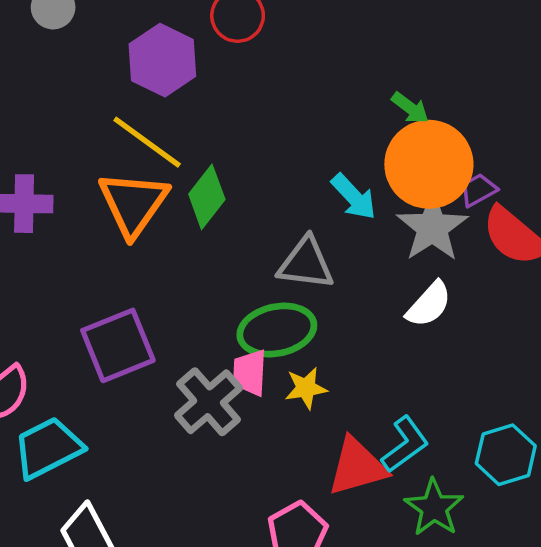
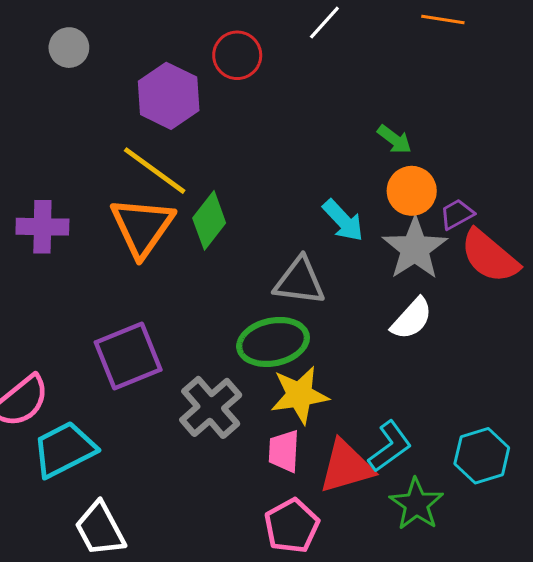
orange circle: (429, 164) -> (412, 191), size x0.6
pink trapezoid: (250, 373) -> (284, 451), moved
yellow star: (306, 388) -> (299, 395), size x1.5

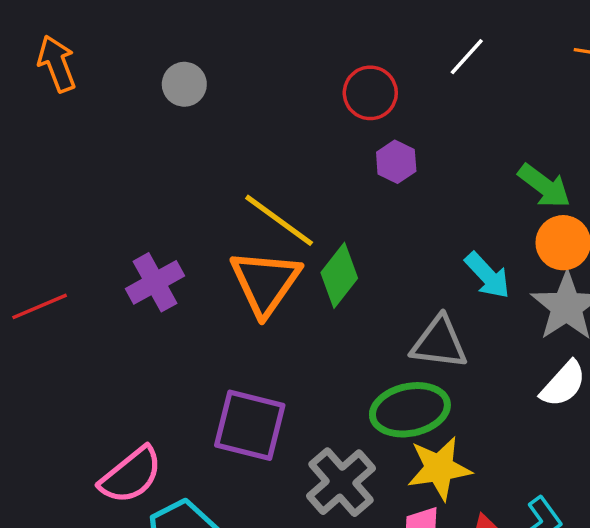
purple hexagon: (169, 96) -> (396, 162), moved, size x0.6
green arrow: (395, 139) -> (544, 186), size x1.4
purple cross: (42, 227) -> (155, 282), turned -30
purple square: (128, 356) -> (250, 425), turned 36

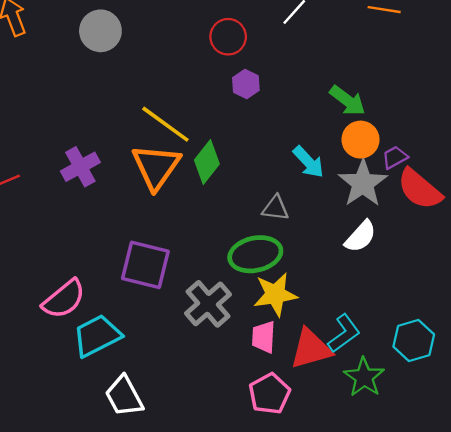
gray circle: (184, 84) -> (100, 31), size x1.4
gray triangle: (439, 343) -> (275, 208), size x0.7

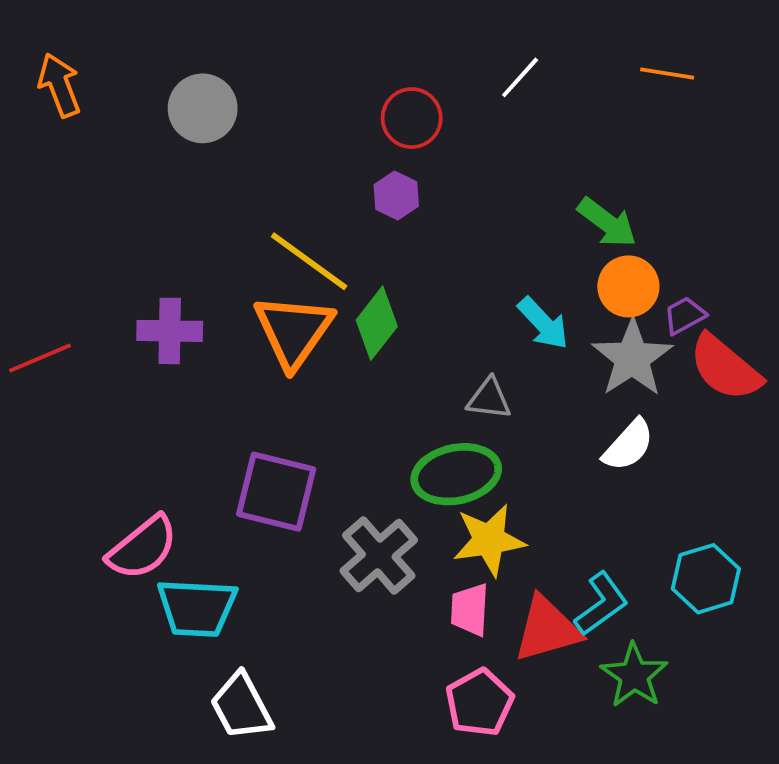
purple hexagon: (246, 84) -> (396, 195), moved
purple cross: (80, 167) -> (170, 331), turned 30
cyan trapezoid: (97, 336) -> (197, 608), turned -150
cyan hexagon: (414, 341) -> (706, 579), moved

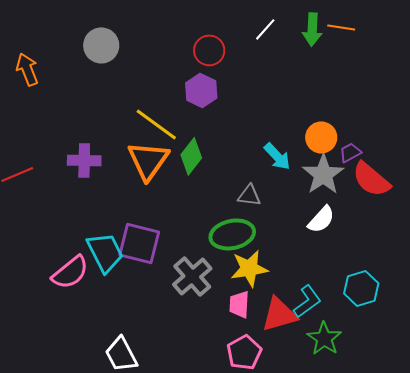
orange arrow: (59, 85) -> (27, 69), moved
purple hexagon: (396, 195) -> (201, 90), size x1.4
green arrow: (607, 223) -> (312, 29), moved, turned 56
cyan trapezoid: (197, 608) -> (105, 252), moved, turned -120

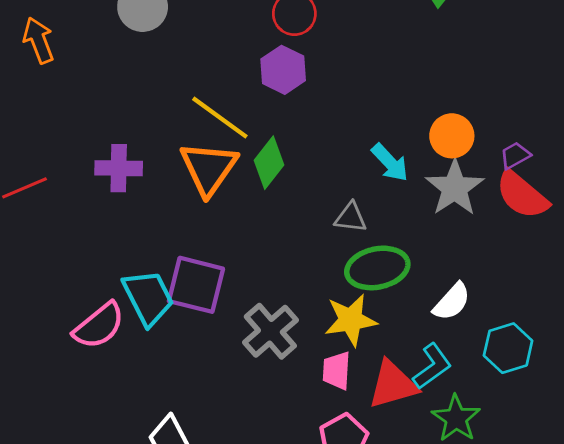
purple trapezoid: (350, 152) -> (515, 156), moved
white semicircle: (321, 219) -> (452, 302), moved
green ellipse: (232, 234) -> (377, 268), moved

